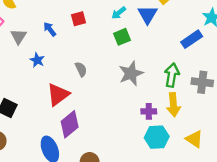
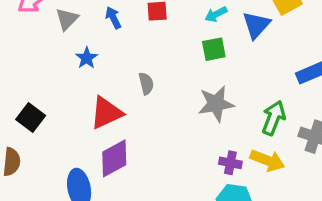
yellow arrow: (173, 105) -> (267, 160), turned -75

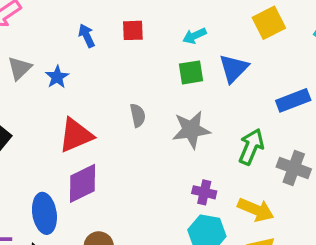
gray triangle: (67, 19) -> (20, 68), moved
blue triangle: (256, 25) -> (234, 68), moved
gray semicircle: (146, 83) -> (138, 115), moved
yellow arrow: (267, 160) -> (256, 210), moved

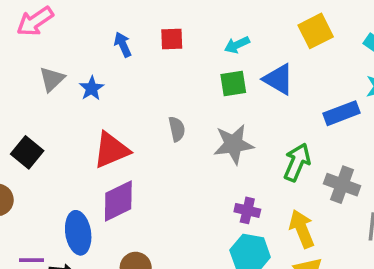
blue triangle: (234, 68) -> (278, 79), turned -44
yellow arrow: (256, 210) -> (302, 229), turned -135

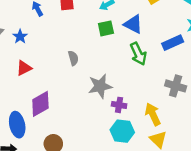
gray star: (234, 144) -> (100, 86), moved
red triangle: (111, 150) -> (24, 68), moved, size x0.7
green arrow: (297, 162) -> (138, 54), moved, turned 135

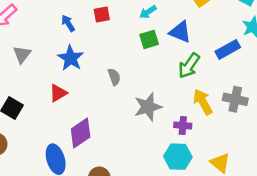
blue star: (20, 36) -> (71, 58), moved, size x1.5
green arrow: (138, 54) -> (189, 66), turned 65
purple cross: (119, 105) -> (183, 125), moved
yellow arrow: (153, 114) -> (203, 102), moved

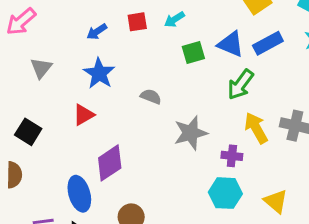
cyan arrow: (148, 12) -> (174, 19), moved
blue arrow: (68, 23) -> (97, 32), turned -91
blue rectangle: (228, 49) -> (268, 43), moved
gray semicircle: (114, 77) -> (151, 97), turned -49

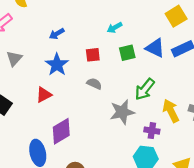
red square: (137, 22) -> (93, 55), moved
green arrow: (240, 85) -> (145, 89), moved

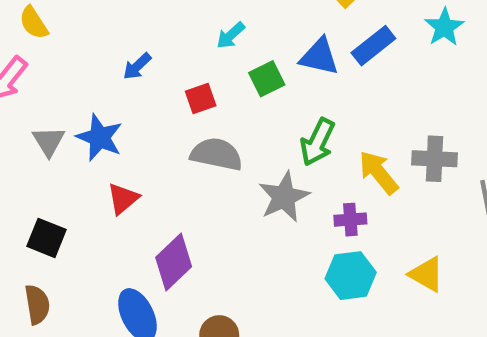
blue arrow: (57, 34) -> (137, 66), moved
blue star: (57, 65) -> (99, 137), moved
gray semicircle: (94, 84) -> (216, 154), size x1.6

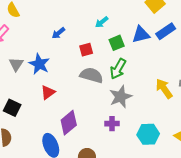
blue triangle: (319, 57) -> (141, 35), turned -30
green arrow: (318, 142) -> (118, 69), moved
purple cross: (350, 220) -> (112, 124), moved

